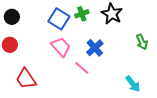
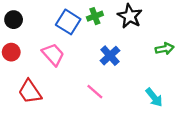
green arrow: (142, 42) -> (165, 49), turned -77
pink trapezoid: (61, 47) -> (53, 54), moved
pink line: (82, 68) -> (95, 92), moved

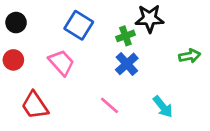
green cross: (95, 16) -> (125, 36), moved
black star: (130, 16) -> (150, 19), turned -30
cyan arrow: (154, 97) -> (163, 107), moved

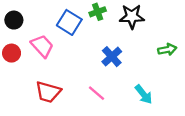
green cross: (125, 36) -> (98, 12), moved
pink trapezoid: (61, 63) -> (42, 46), moved
red trapezoid: (35, 105) -> (48, 92), moved, turned -40

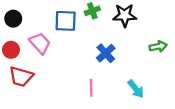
blue square: (69, 22) -> (66, 21), turned -30
red trapezoid: (48, 92) -> (21, 77), moved
pink line: (96, 93) -> (91, 88), turned 48

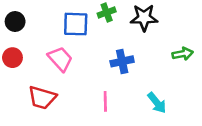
pink trapezoid: (40, 43) -> (60, 59), moved
blue cross: (106, 53) -> (122, 61), turned 30
red trapezoid: (21, 77) -> (42, 98), moved

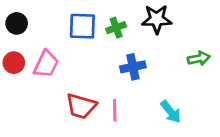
green cross: (107, 12) -> (116, 28), moved
pink trapezoid: (60, 59) -> (46, 64), moved, turned 68
red trapezoid: (42, 98) -> (81, 106), moved

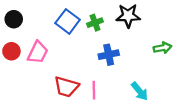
blue square: (82, 26) -> (68, 21), turned 35

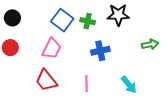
green cross: (95, 23) -> (88, 21), turned 32
pink trapezoid: (38, 52) -> (52, 49), moved
red trapezoid: (66, 87) -> (46, 80), moved, turned 35

